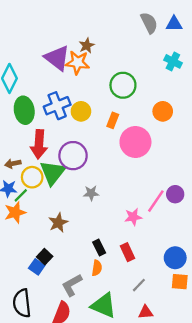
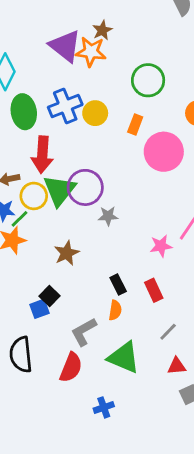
purple circle: (73, 156) -> (85, 187), moved
blue square: (37, 267) -> (39, 309), turned 35

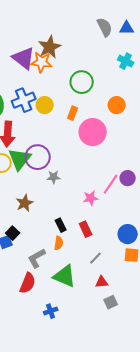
brown star: (102, 30) -> (50, 47), size x1.6

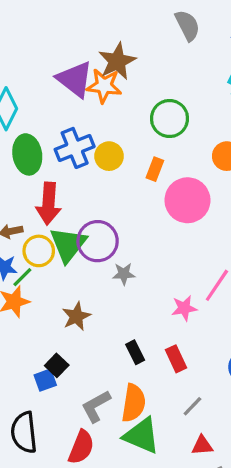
gray semicircle: (105, 27) -> (187, 25), moved
orange semicircle: (59, 243) -> (134, 403), moved, size x1.6

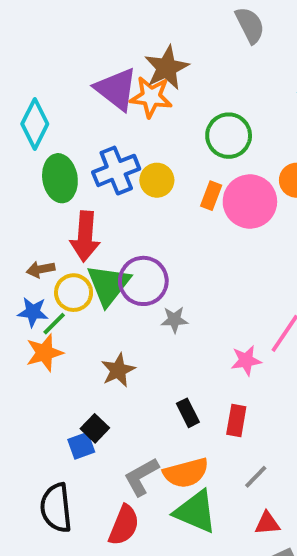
pink circle: (187, 200) -> (250, 201), moved
red rectangle: (176, 359) -> (236, 421), turned 35
orange semicircle: (134, 403) -> (186, 473), turned 66

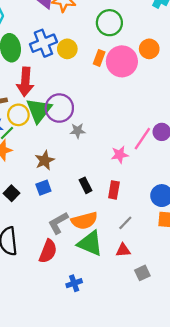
black square: (95, 428) -> (12, 193), moved
blue square: (81, 446) -> (43, 188), moved
red triangle: (267, 523) -> (123, 250), moved

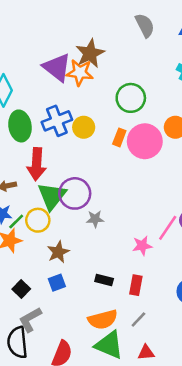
yellow circle: (18, 115) -> (38, 220), moved
black rectangle: (86, 185) -> (104, 280), turned -49
gray L-shape: (58, 223) -> (30, 320), moved
gray line: (125, 223) -> (138, 320), moved

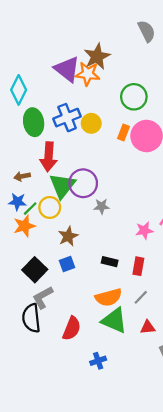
black square: (21, 289) -> (35, 270), size x1.5

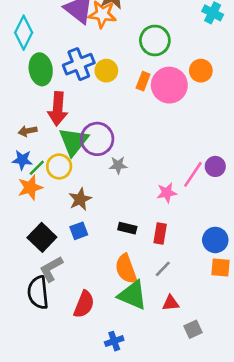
orange semicircle: (109, 297) -> (126, 269), turned 85

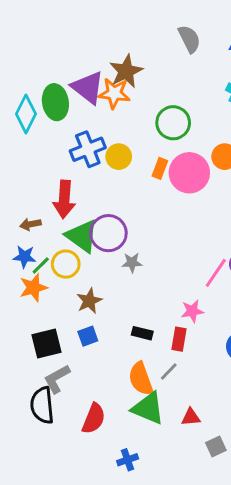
green ellipse: (41, 69) -> (55, 102), moved
green triangle: (74, 142) -> (82, 236), turned -32
pink star: (167, 193) -> (192, 311), moved
black square: (42, 237) -> (47, 343), turned 32
gray line: (163, 269) -> (169, 371), moved

